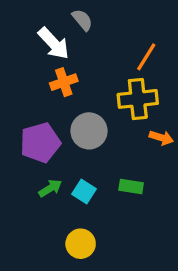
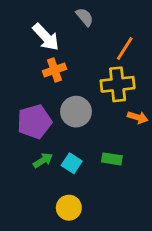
gray semicircle: (82, 20) -> (85, 17), moved

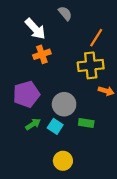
gray circle: (76, 112) -> (64, 104), moved
yellow circle: (69, 208) -> (63, 161), moved

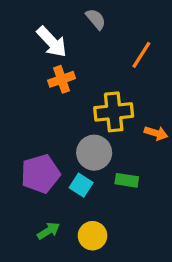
yellow cross: (91, 65) -> (114, 112), moved
purple pentagon: (26, 94) -> (40, 174), moved
green arrow: (33, 124) -> (49, 231), moved

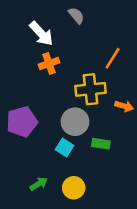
orange line: (141, 55) -> (113, 58), moved
purple pentagon: (40, 174) -> (22, 122), moved

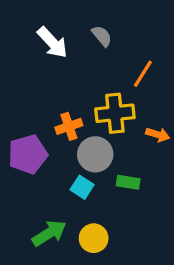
gray semicircle: (76, 15) -> (102, 36), moved
orange cross: (49, 63) -> (69, 126), moved
green arrow: (39, 184) -> (49, 233), size x1.5

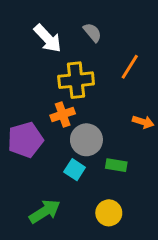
yellow cross: (115, 113) -> (76, 80), moved
yellow circle: (94, 238) -> (109, 213), moved

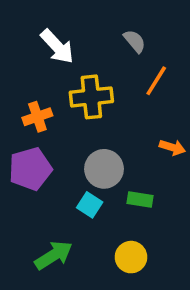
gray semicircle: (92, 32) -> (135, 41), moved
orange cross: (63, 114) -> (37, 117), moved

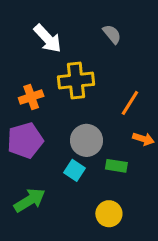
orange line: (156, 81) -> (130, 103), moved
orange arrow: (172, 147) -> (143, 139), moved
green arrow: (54, 255) -> (30, 200), moved

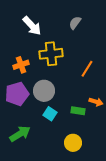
gray semicircle: (112, 34) -> (75, 23), turned -104
orange arrow: (143, 139) -> (96, 102), moved
gray circle: (86, 140) -> (44, 91), moved

